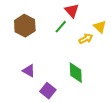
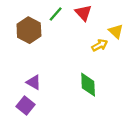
green line: (61, 27) -> (56, 14), moved
purple square: (48, 91) -> (25, 106), moved

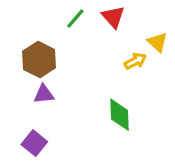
brown hexagon: (29, 30) -> (39, 59), moved
purple triangle: (34, 82) -> (44, 94), moved, turned -35

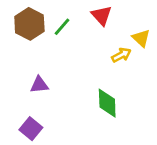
green line: (75, 18) -> (62, 27), moved
brown hexagon: (39, 59) -> (29, 24), moved

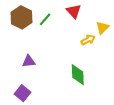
yellow triangle: (141, 38) -> (102, 28), turned 32

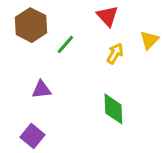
green line: (45, 19) -> (65, 45), moved
yellow arrow: (88, 40) -> (115, 54), moved, turned -32

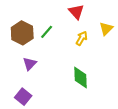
brown hexagon: (31, 25) -> (22, 33), moved
purple triangle: (41, 89) -> (30, 64), turned -40

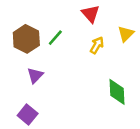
green diamond: (81, 78) -> (117, 92), moved

